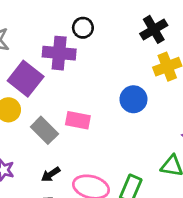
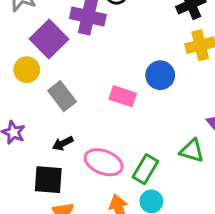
pink rectangle: (78, 120) -> (123, 96), moved

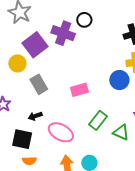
blue circle: (160, 75) -> (119, 80), moved
pink rectangle: (123, 96) -> (79, 90), turned -42
green rectangle: (145, 169) -> (98, 120), moved

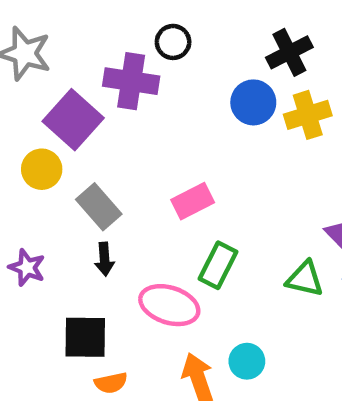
blue circle: (119, 80) -> (253, 102), moved
black arrow: (35, 116) -> (104, 259), moved, turned -64
green rectangle: (98, 120) -> (218, 265), moved

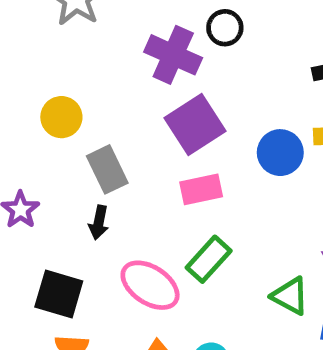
blue circle: (253, 102) -> (280, 153), moved
purple square: (73, 120) -> (195, 125), moved

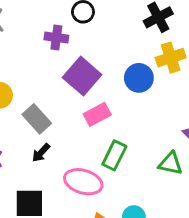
purple cross: (173, 55) -> (56, 37), size x0.7
black arrow: (99, 222) -> (41, 153), turned 48

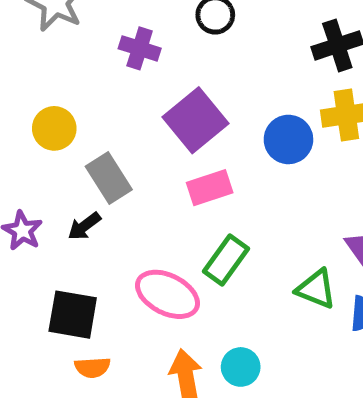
purple cross: (56, 37) -> (140, 48), moved
black arrow: (41, 153) -> (84, 226), moved

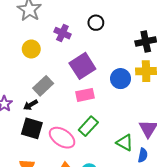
yellow circle: (54, 128) -> (31, 49), moved
gray rectangle: (109, 178) -> (43, 86), turned 72
black square: (73, 315) -> (32, 128), moved

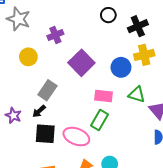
black circle: (96, 23) -> (108, 15), moved
purple cross: (62, 33) -> (55, 35), turned -35
pink rectangle: (85, 95) -> (104, 96), moved, turned 30
green triangle: (125, 143) -> (137, 95), moved

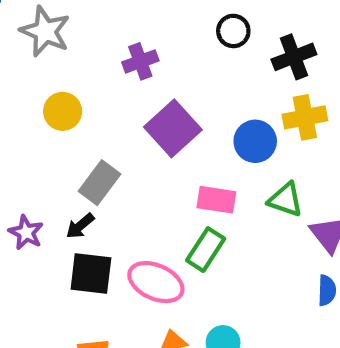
purple cross: (55, 35) -> (140, 61), moved

